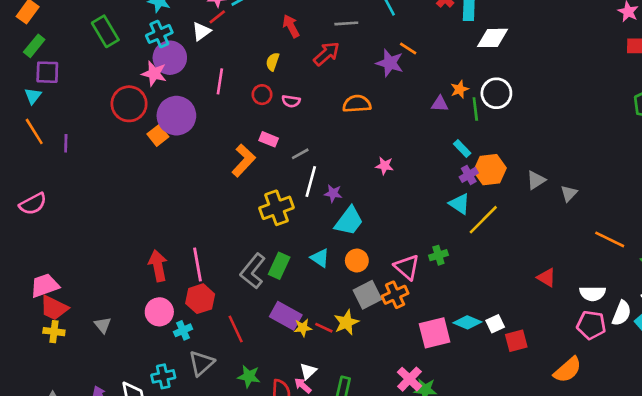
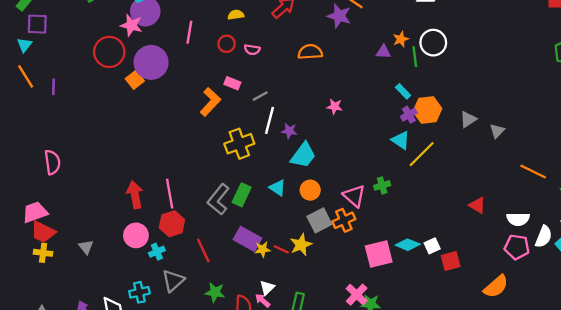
yellow semicircle: (273, 62) -> (236, 15), turned 63
pink semicircle: (33, 204) -> (52, 162), moved, turned -70

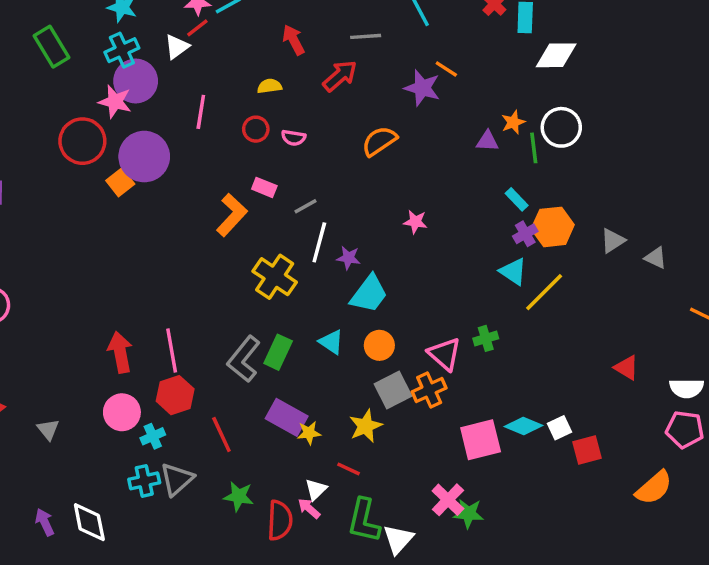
orange semicircle: (310, 52) -> (379, 141), turned -30
gray triangle: (497, 131) -> (656, 258), turned -49
yellow cross: (239, 144) -> (275, 277), turned -36
red line: (281, 249) -> (348, 469), moved
cyan cross: (139, 292) -> (144, 481), moved

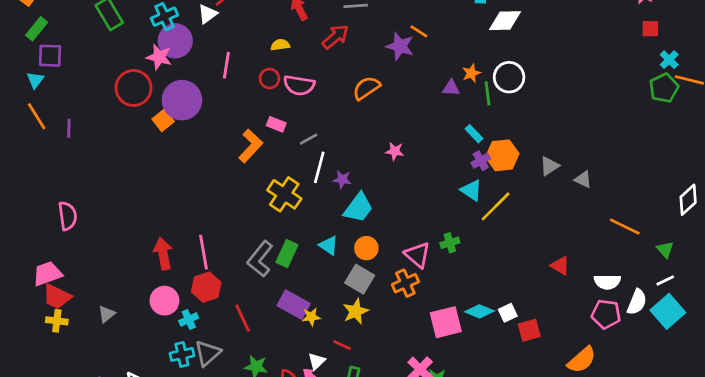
pink semicircle: (294, 138) -> (299, 85), size x1.6
gray square: (393, 390) -> (360, 279), moved, turned -32
gray triangle: (48, 429) -> (107, 314), turned 30

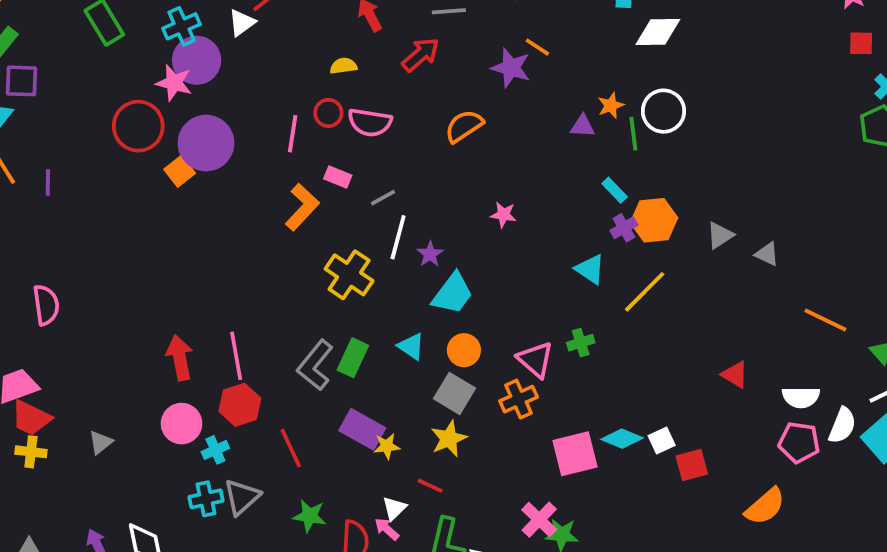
pink line: (226, 65) -> (293, 134), moved
purple star: (342, 179) -> (430, 254), turned 30
cyan triangle: (471, 190) -> (590, 269), moved

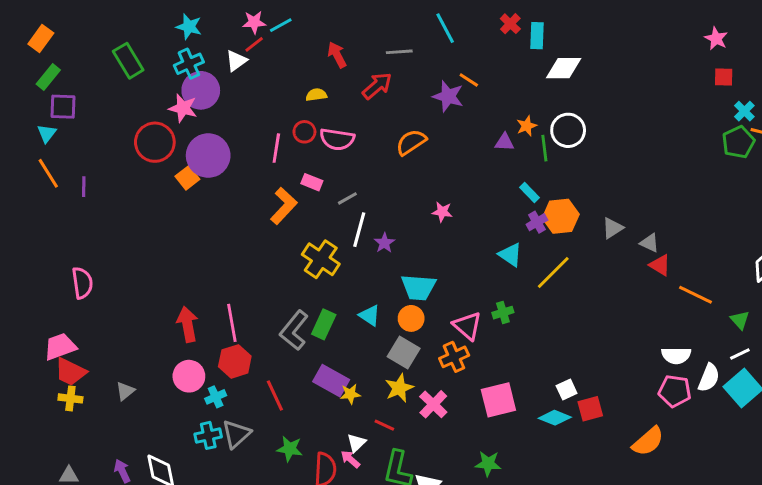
cyan trapezoid: (453, 294) -> (418, 287), moved, turned 57
red triangle: (735, 375) -> (660, 265), moved
cyan diamond: (622, 439) -> (555, 418), moved
pink cross: (539, 520) -> (433, 404), moved

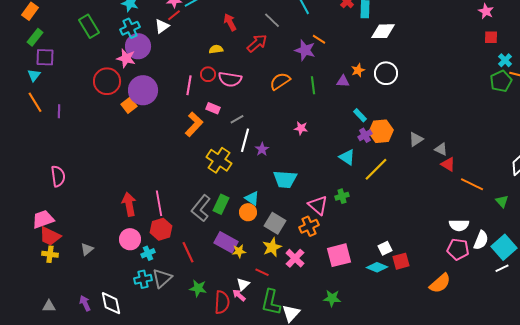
gray line: (399, 52) -> (272, 20), turned 48
green line: (544, 148) -> (313, 85), moved
orange circle: (411, 318) -> (248, 212), moved
white line: (740, 354) -> (502, 268), moved

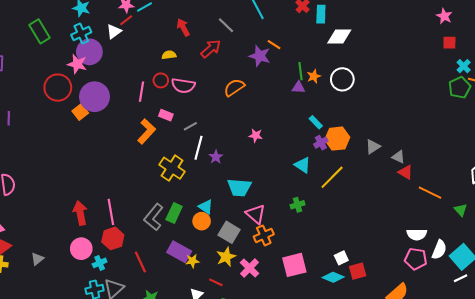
green line: (313, 85) -> (301, 71), moved
pink triangle: (318, 205) -> (256, 214), moved

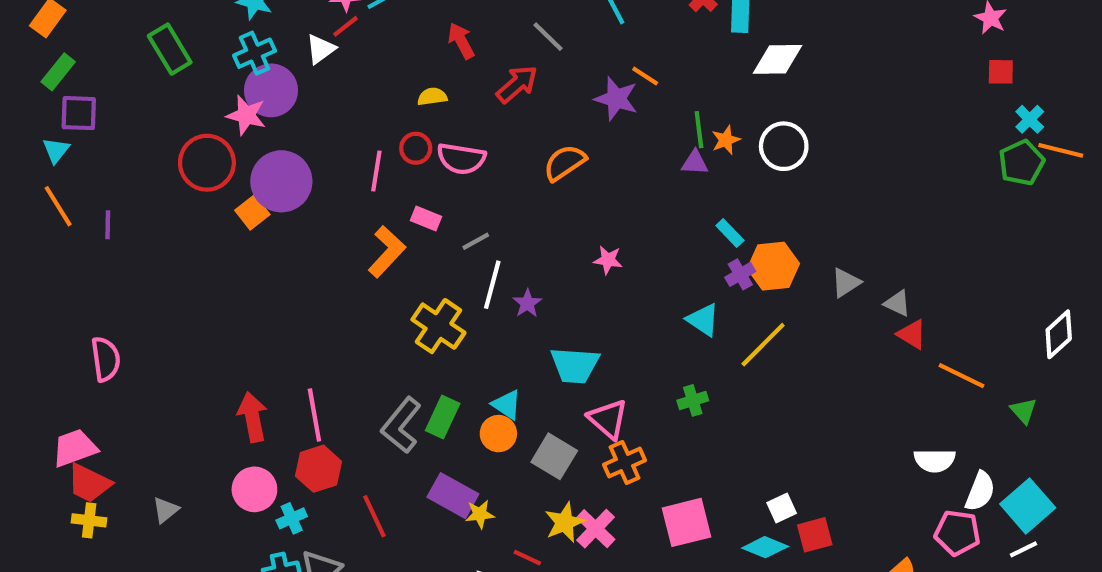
yellow star: (226, 257) -> (565, 522), moved
pink pentagon: (416, 259) -> (957, 533), moved

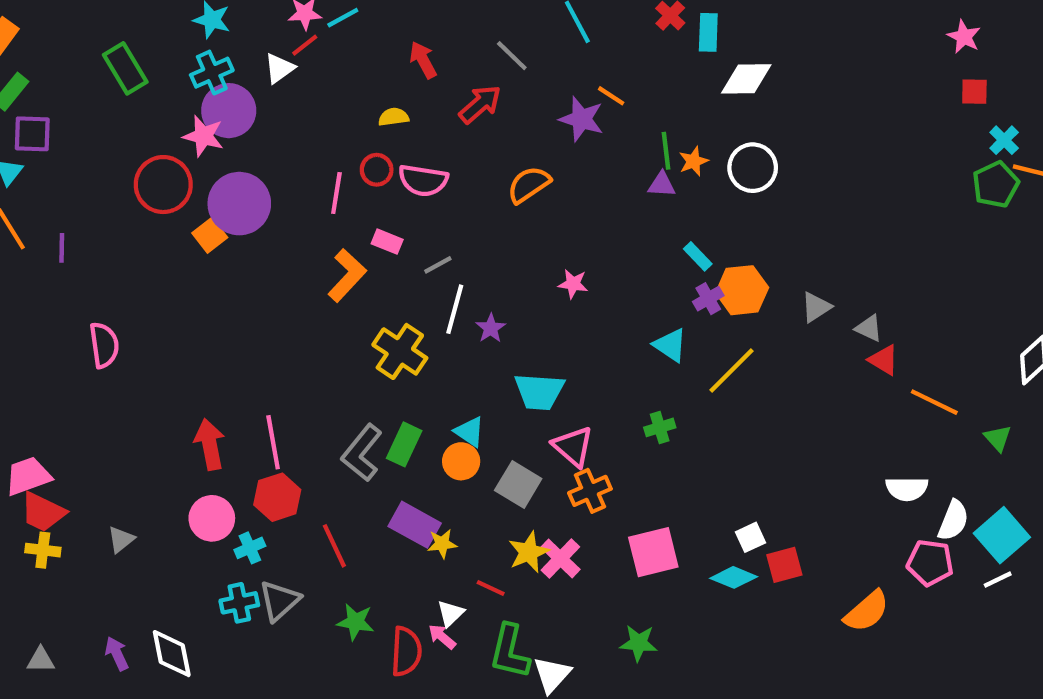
pink semicircle: (106, 359) -> (104, 345), moved

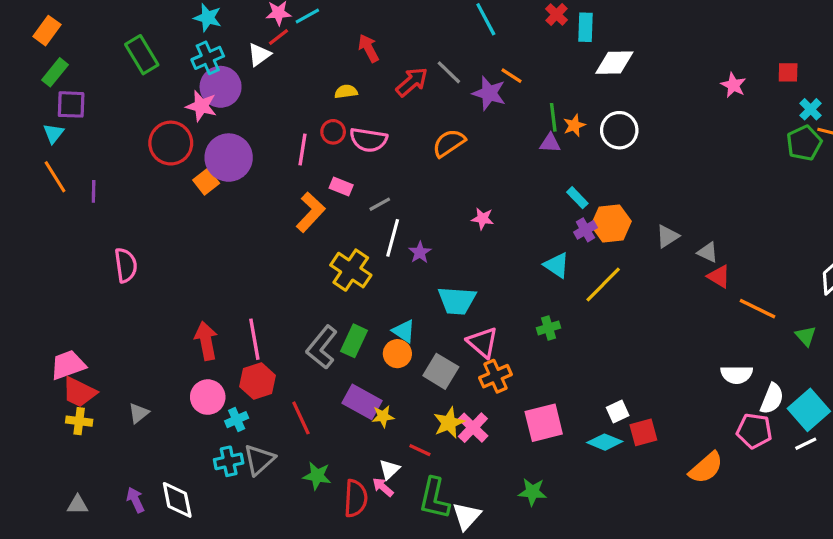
pink star: (964, 37) -> (733, 85), moved
gray line: (512, 56) -> (449, 72), moved

